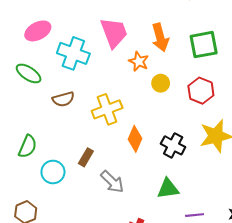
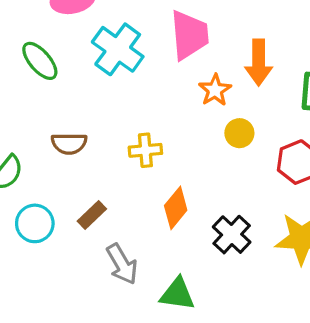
brown semicircle: (63, 99) -> (69, 144), moved
yellow cross: (107, 109) -> (145, 150), size x0.7
green triangle: (168, 189) -> (177, 294), moved

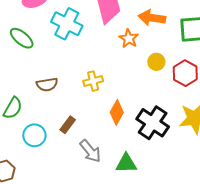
orange arrow: (259, 62) -> (152, 18), turned 108
yellow circle: (239, 133) -> (156, 62), moved
black cross: (232, 235) -> (153, 123), size x1.4

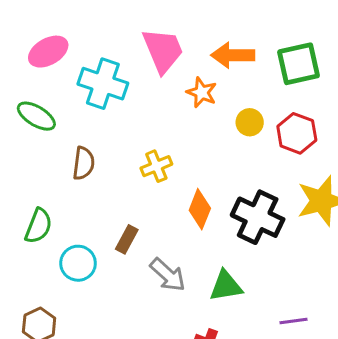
brown semicircle: (47, 85) -> (84, 163), moved, turned -65

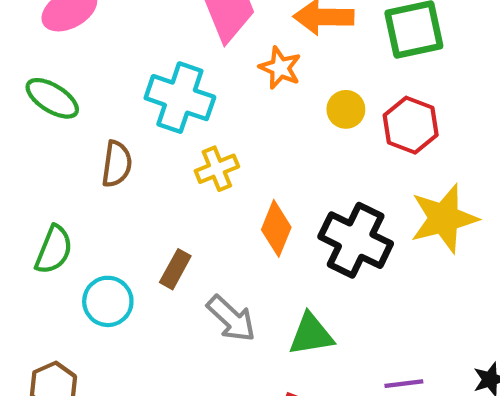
cyan cross: (103, 84) -> (180, 98), moved

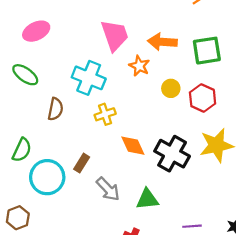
orange diamond: (276, 228) -> (133, 146), turned -50
cyan circle: (108, 301) -> (47, 177), size x1.4

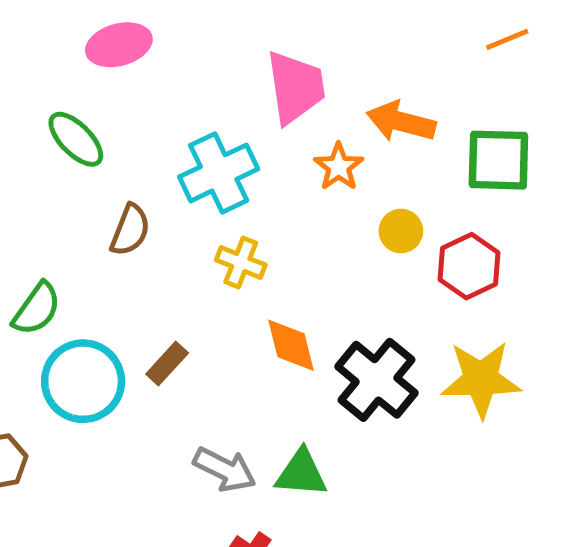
cyan cross: (89, 78) -> (219, 173), turned 32
yellow cross: (105, 114) -> (241, 262), turned 30
gray arrow: (108, 189) -> (225, 469), moved, turned -30

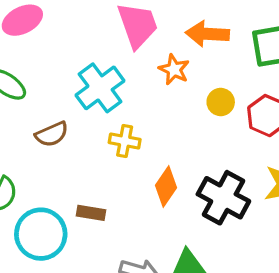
brown semicircle: (130, 230) -> (52, 134), turned 56
orange diamond: (291, 345) -> (166, 187), turned 60
brown rectangle: (167, 363) -> (91, 213), turned 68

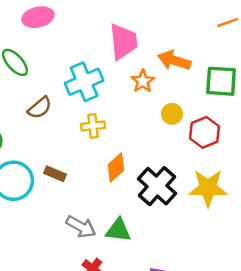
brown semicircle: (52, 134) -> (40, 108), turned -30
yellow cross: (125, 141) -> (93, 126), turned -30

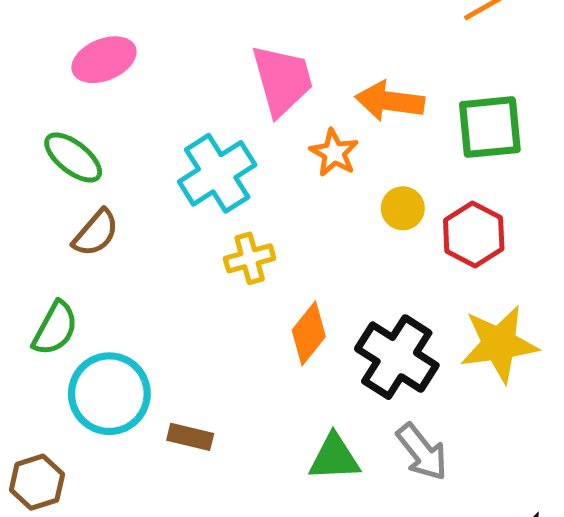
brown semicircle: (40, 108) -> (96, 233), moved
brown rectangle: (55, 174) -> (190, 437), moved
gray arrow: (81, 227) -> (422, 452), moved, turned 32

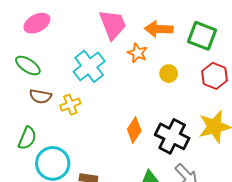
green square: (490, 127) -> (202, 36), turned 32
brown semicircle: (96, 233) -> (40, 96), turned 65
red hexagon: (474, 234) -> (214, 76), moved
yellow cross: (250, 258) -> (70, 105), moved

